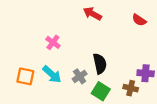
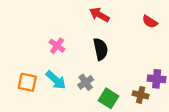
black semicircle: (100, 64) -> (101, 49), moved

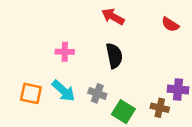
pink cross: (57, 46) -> (65, 52), turned -35
gray cross: (86, 82) -> (97, 93), turned -35

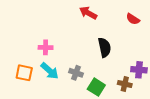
pink cross: (65, 52) -> (46, 47), moved
black semicircle: (114, 56) -> (104, 47), moved

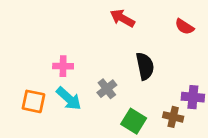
gray cross: (76, 73) -> (107, 89), moved, turned 32

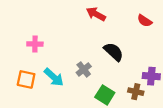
pink cross: (63, 66) -> (35, 44), moved
black semicircle: (145, 66) -> (114, 52), turned -35

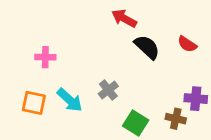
red semicircle: (145, 21) -> (187, 44), moved
black semicircle: (114, 52) -> (147, 47), moved

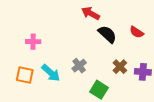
brown cross: (176, 119) -> (120, 67), moved, turned 32

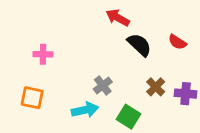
cyan arrow: (51, 73) -> (85, 110), moved, turned -54

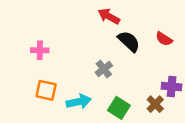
gray cross: (103, 85) -> (104, 69), moved
brown cross: (156, 87) -> (155, 104), moved
orange square: (32, 98) -> (46, 90), moved

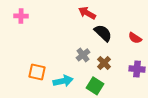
red semicircle: (164, 39) -> (135, 38), moved
pink cross: (40, 50) -> (21, 16), moved
brown cross: (155, 104) -> (104, 63), moved

